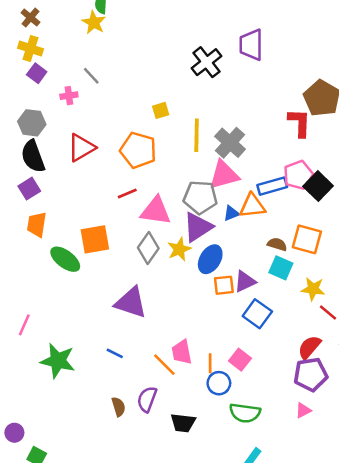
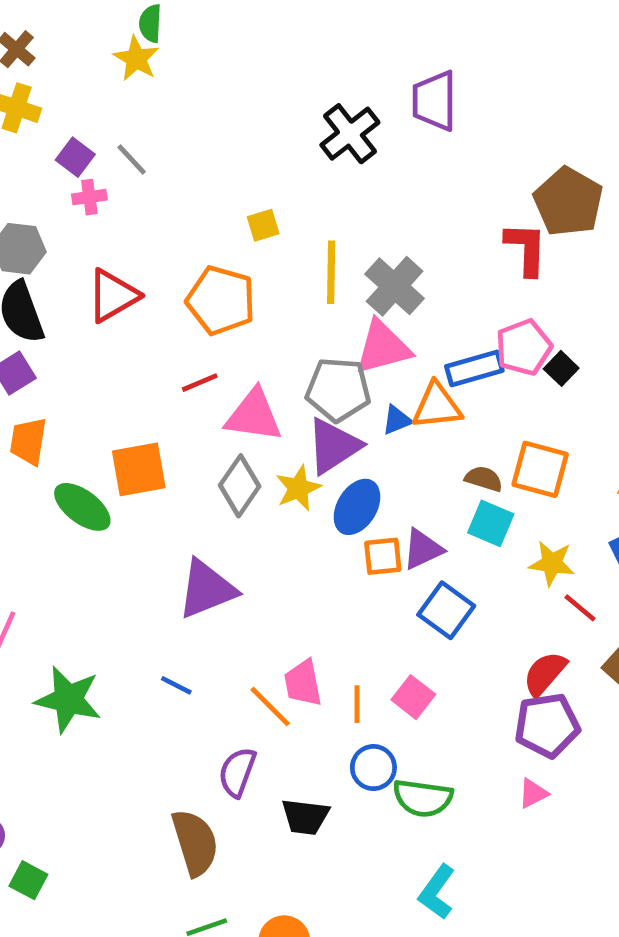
purple square: (37, 73) -> (75, 157), moved
black square: (318, 186) -> (561, 368), size x0.6
purple triangle: (131, 303) -> (207, 589), turned -40
blue circle: (219, 383) -> (373, 768), moved
brown semicircle: (118, 407) -> (195, 843), moved, size x1.8

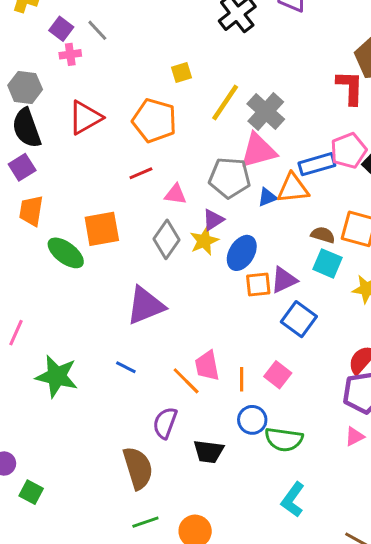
yellow line: (331, 272) -> (225, 102), turned 33
pink triangle: (254, 415) -> (176, 194), size x0.6
purple triangle: (334, 446) -> (213, 220), moved, size x0.6

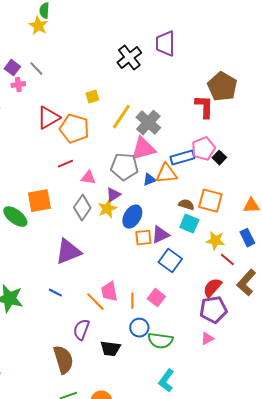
red triangle: (85, 118) -> (48, 118), moved

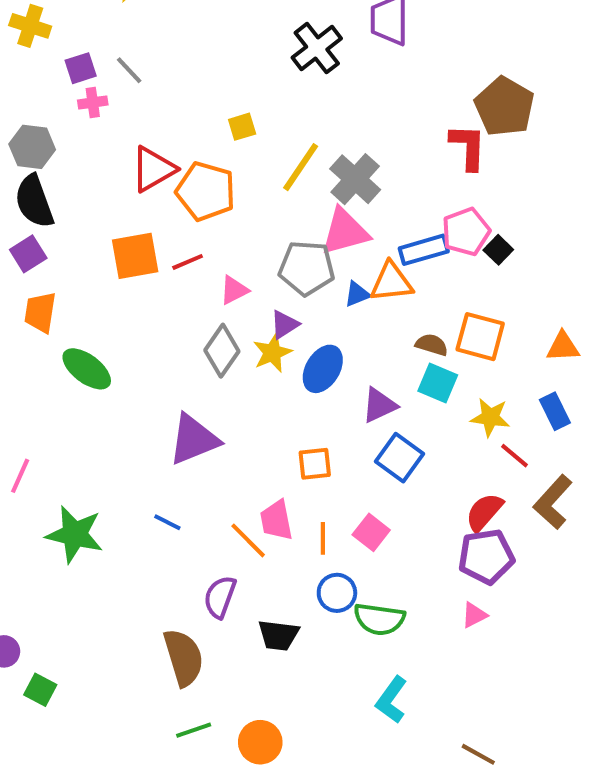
purple square: (12, 68) -> (81, 68), turned 35
pink triangle: (88, 178) -> (234, 290), turned -35
orange square: (39, 201) -> (135, 256), moved
orange square: (143, 238) -> (315, 464), moved

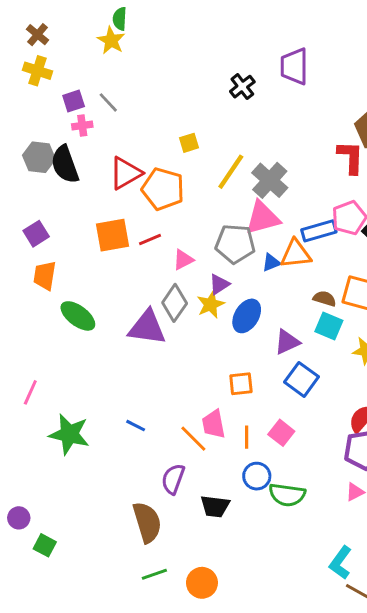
black cross: (317, 48) -> (242, 87), size x0.7
black semicircle: (34, 201) -> (65, 164), moved
purple triangle: (194, 440) -> (147, 327), moved, turned 30
cyan L-shape: (391, 700) -> (340, 563), moved

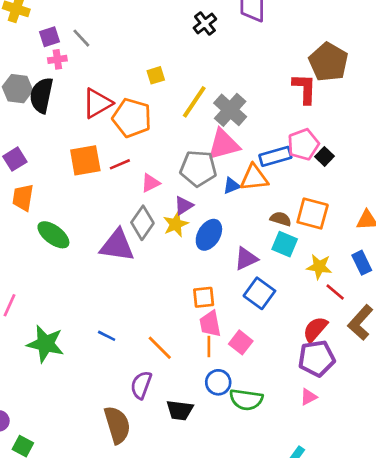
black semicircle: (65, 164) -> (41, 95), turned 32
pink trapezoid: (214, 424) -> (210, 324), moved

